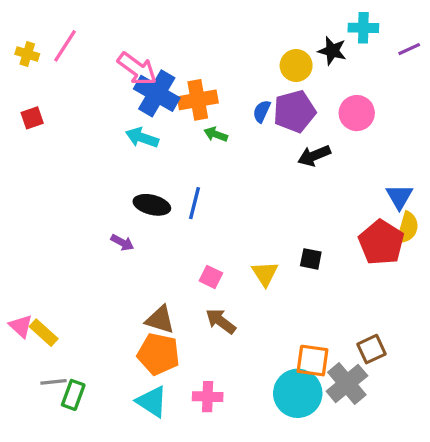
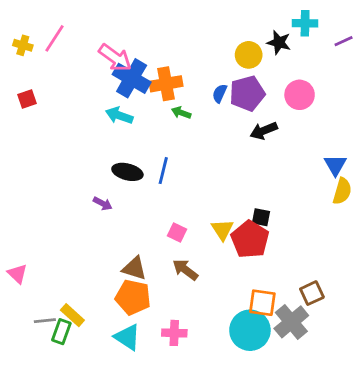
red pentagon: (381, 243) -> (250, 239), moved
yellow rectangle: (44, 333) -> (72, 315), moved

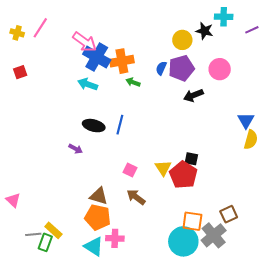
pink cross: (174, 333) -> (115, 238), moved

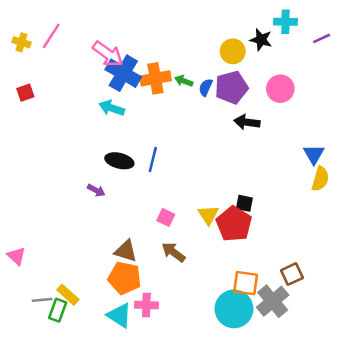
green arrow: (133, 82) -> (184, 81), moved
black arrow: (193, 95) -> (247, 122), turned 30

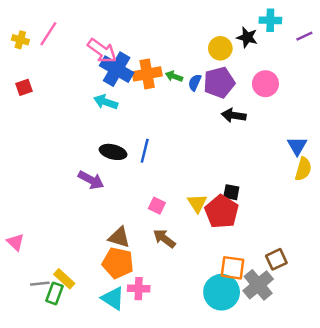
purple arrow: (96, 190) -> (91, 180), size x1.5

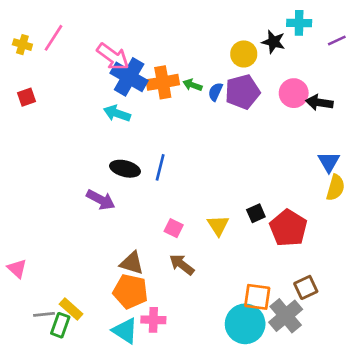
black arrow: (234, 115) -> (319, 103), moved
black square: (231, 192) -> (256, 213), turned -35
red pentagon: (222, 212) -> (288, 228), moved

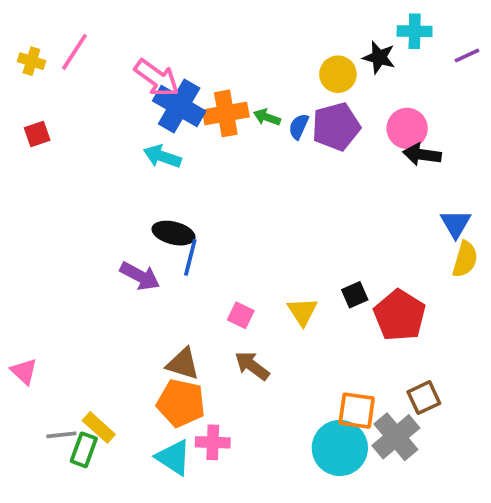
black arrow: (319, 103) -> (422, 155), moved
blue line: (160, 167) -> (190, 257), moved

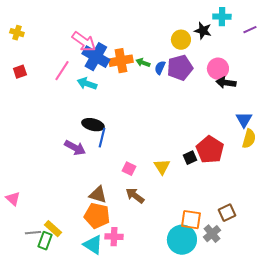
pink line: (74, 52) -> (62, 71), moved
red pentagon: (400, 315) -> (210, 150), moved
gray cross: (396, 437) -> (212, 234), size x0.7

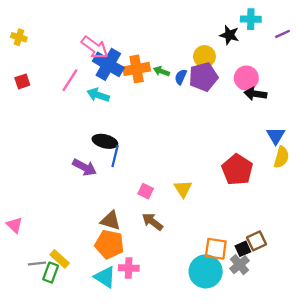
yellow circle: (181, 40) -> (204, 57), moved
black square: (190, 158) -> (243, 249), moved

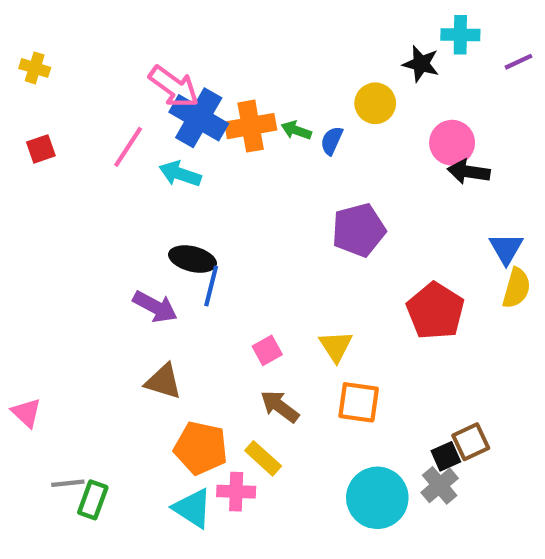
purple pentagon: (203, 77) -> (359, 230), moved
pink square: (146, 191) -> (267, 350), turned 35
brown triangle: (111, 221) -> (163, 382), moved
orange square: (216, 249) -> (359, 402), moved
yellow rectangle: (60, 259) -> (263, 458), moved

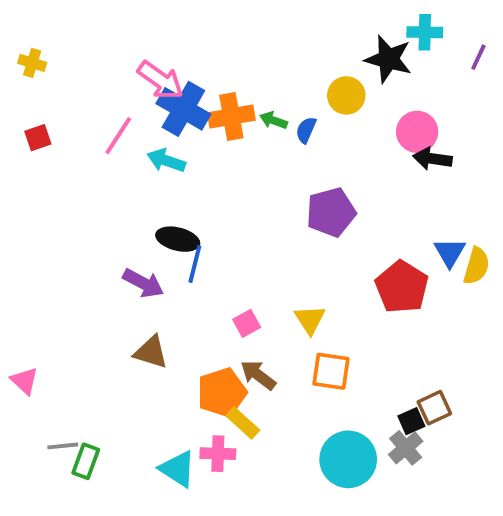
purple line: (519, 62) -> (478, 57), turned -40
black star: (421, 64) -> (388, 59), size x1.4
blue triangle: (506, 249) -> (450, 253), moved
orange pentagon: (201, 448) -> (222, 392), moved, turned -30

